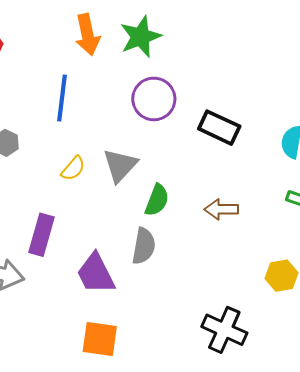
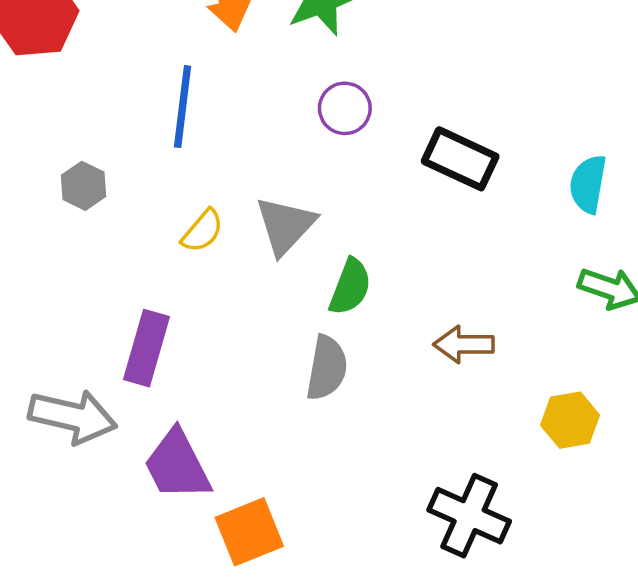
purple circle: (154, 99) -> (345, 108), size x0.7
brown arrow: (221, 209) -> (464, 344), moved
purple trapezoid: (96, 274) -> (177, 465), moved
orange square: (100, 339) -> (249, 532), turned -30

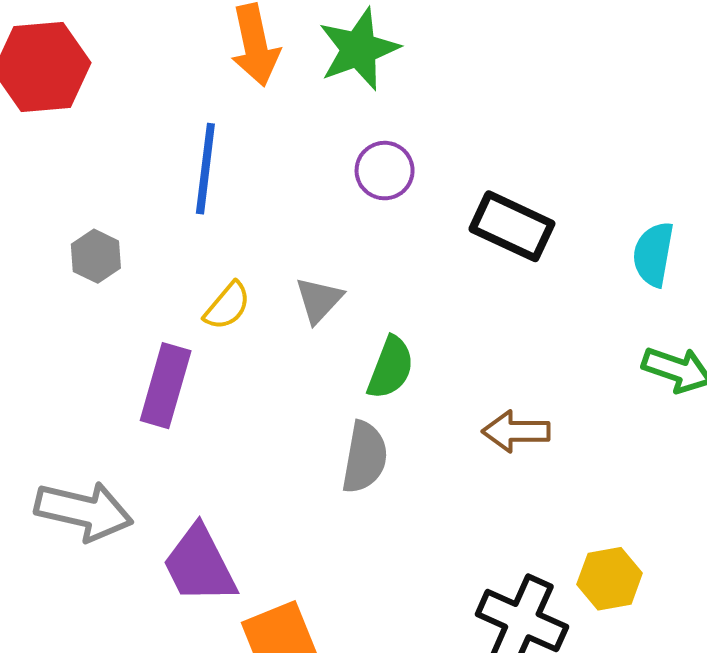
gray triangle: (285, 225) -> (319, 300), size x0.7
purple rectangle: (147, 348) -> (166, 386), moved
yellow hexagon: (570, 420) -> (610, 579), moved

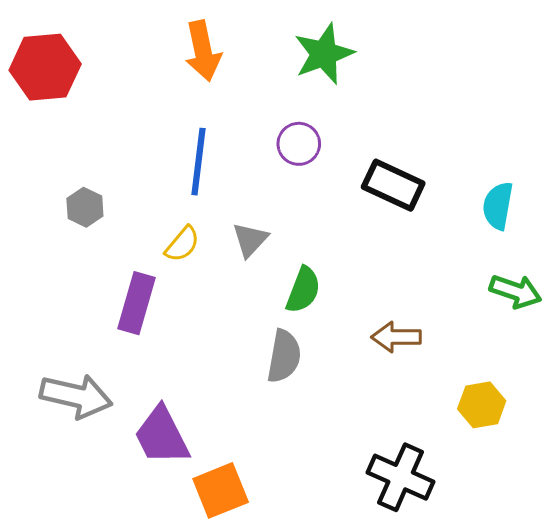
green star: (359, 49) -> (324, 54), moved
blue line: (205, 169) -> (198, 162), moved
yellow hexagon: (610, 579) -> (482, 405), moved

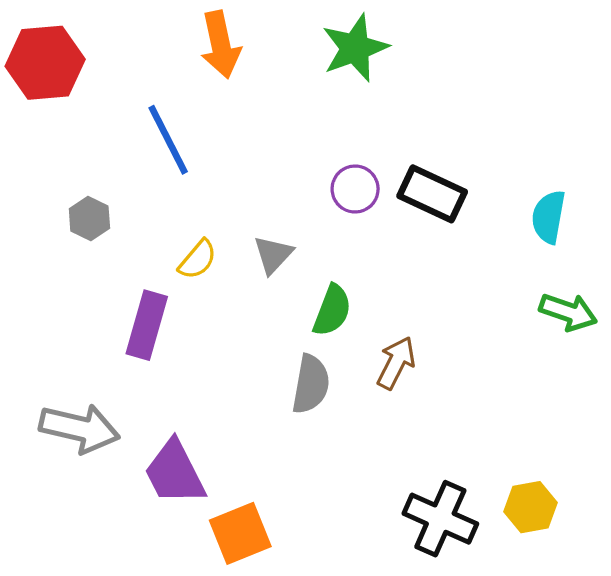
purple circle: (299, 144) -> (355, 189), moved
blue line: (198, 162) -> (168, 140), moved, turned -34
brown arrow: (396, 337) -> (396, 363), moved, turned 117
yellow hexagon: (482, 405) -> (531, 507), moved

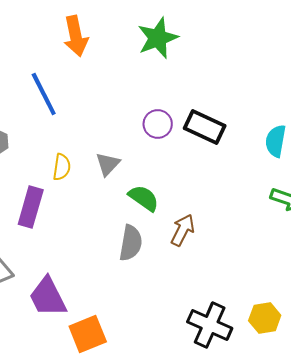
yellow semicircle: (198, 260) -> (62, 167), turned -32
green semicircle: (332, 310) -> (144, 198), turned -76

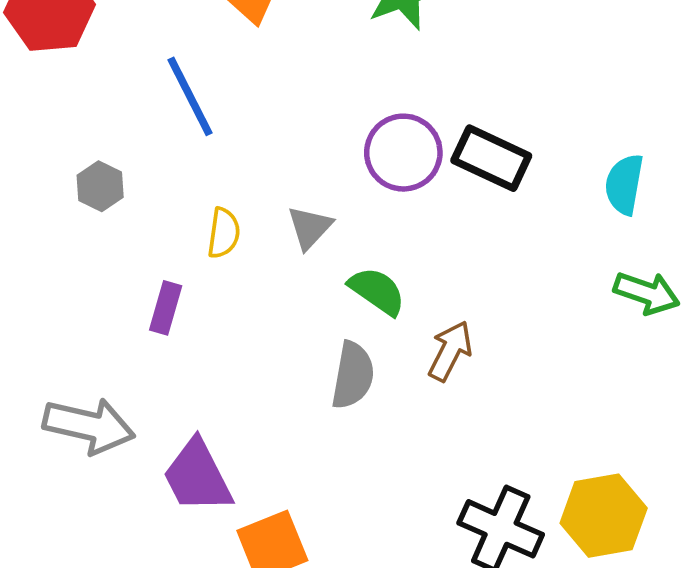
purple circle: (158, 124) -> (403, 153), size x1.4
purple rectangle: (31, 207) -> (166, 308), size x0.7
yellow hexagon: (265, 318) -> (604, 516), size x1.4

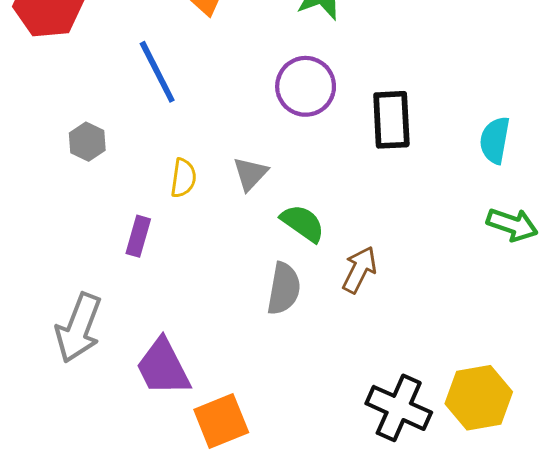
purple circle: (403, 153) -> (306, 86), moved
black rectangle: (491, 158) -> (391, 120), turned 62
gray arrow: (89, 426) -> (79, 328), turned 98

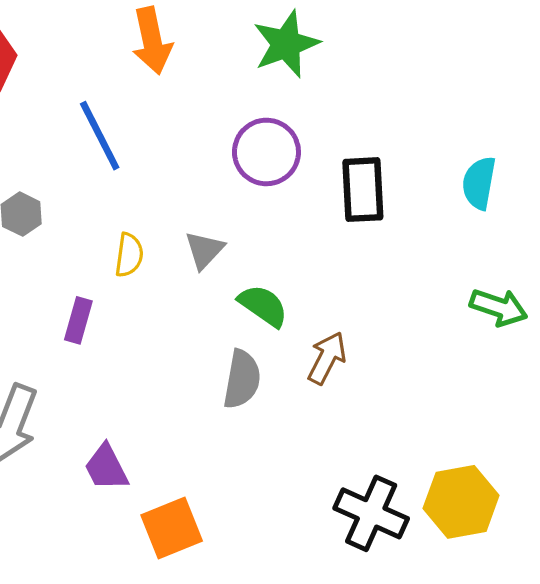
cyan semicircle: (495, 140) -> (479, 183), moved
purple trapezoid: (163, 367) -> (106, 468), size x0.7

